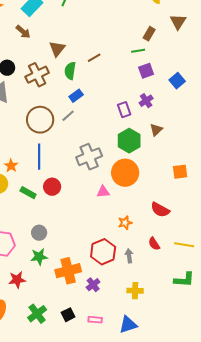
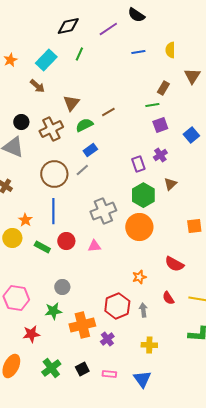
green semicircle: (70, 71) -> (84, 125), turned 54
pink triangle: (103, 192) -> (94, 246), moved
gray circle: (39, 233) -> (62, 287), moved
blue triangle: (128, 325) -> (142, 379), turned -48

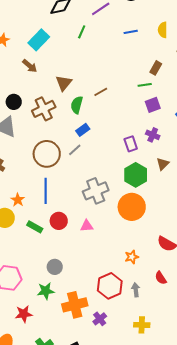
green line: (79, 54) -> (82, 32), moved
green semicircle: (84, 125) -> (77, 105), turned -48
purple cross: (160, 155) -> (153, 135), turned -32

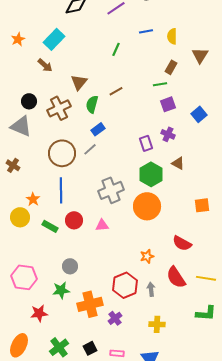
yellow semicircle: (163, 30) -> (172, 36), moved
green line: (82, 32) -> (116, 49), moved
brown triangle: (163, 164) -> (178, 163), turned -48
red semicircle: (161, 278) -> (176, 277), size x1.6

